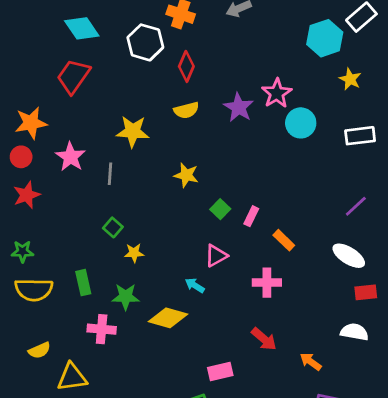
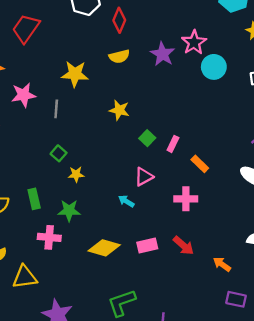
pink star: (70, 157) -> (24, 95), turned 30
yellow diamond: (168, 318) -> (104, 248), moved
pink rectangle: (220, 372) -> (147, 246), moved

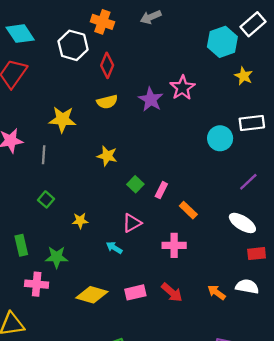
cyan circle: (214, 67) -> (220, 138), moved
yellow star: (76, 174) -> (80, 221), moved
orange arrow: (222, 264) -> (217, 292), moved

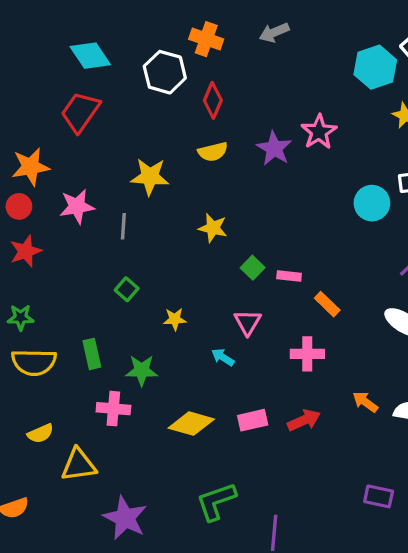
pink rectangle: (161, 190) -> (289, 276), turned 70
pink triangle: (132, 223) -> (248, 322), turned -30
red arrow: (172, 292) -> (304, 420), turned -65
orange arrow: (217, 292) -> (365, 402), moved

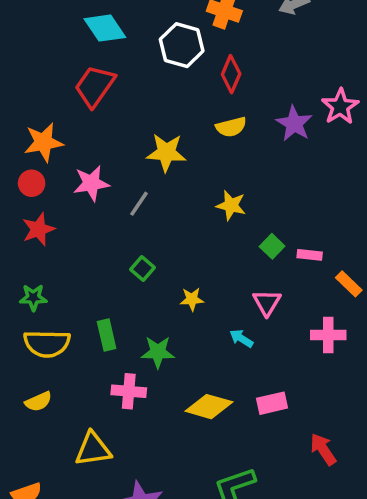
gray line: (123, 226) -> (139, 204), turned 30
red arrow: (304, 420) -> (323, 449), moved, turned -100
yellow semicircle: (41, 433) -> (38, 402), moved

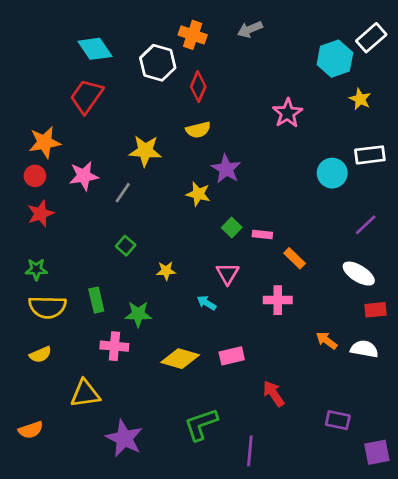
purple star: (294, 124) -> (226, 169), moved

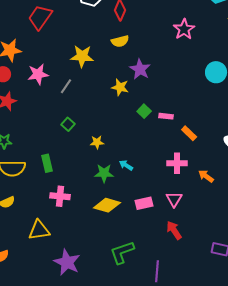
pink triangle: (228, 274) -> (174, 199), moved
green star: (138, 314) -> (104, 173), moved
orange arrow: (327, 341) -> (206, 176), moved

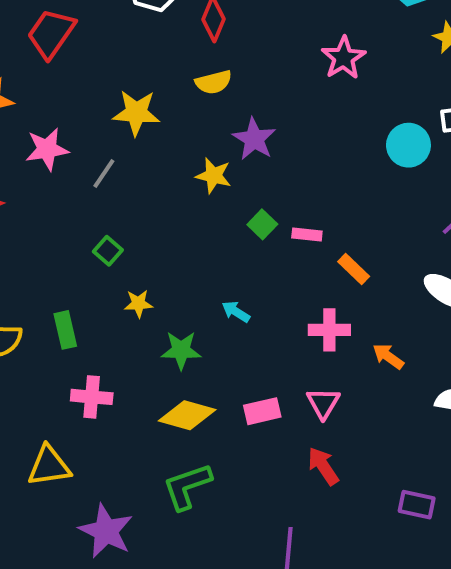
yellow star: (97, 142) -> (138, 304), moved
cyan arrow: (126, 165) -> (236, 312), moved
green L-shape: (122, 252) -> (187, 486), moved

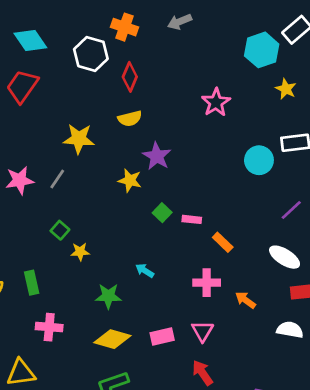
pink star: (47, 149) -> (20, 180), moved
yellow star: (138, 304) -> (80, 252), moved

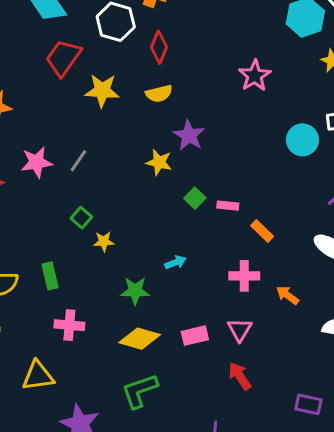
red trapezoid: (22, 86) -> (63, 58), moved
yellow star: (79, 139) -> (102, 91), moved
cyan arrow: (145, 271) -> (175, 262), turned 126

